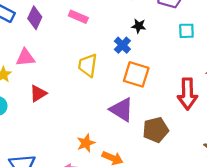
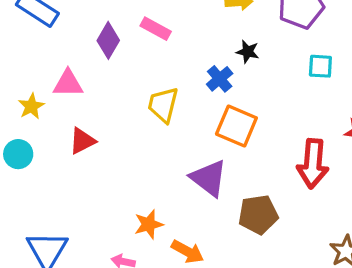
purple diamond: (35, 18) -> (108, 40), moved

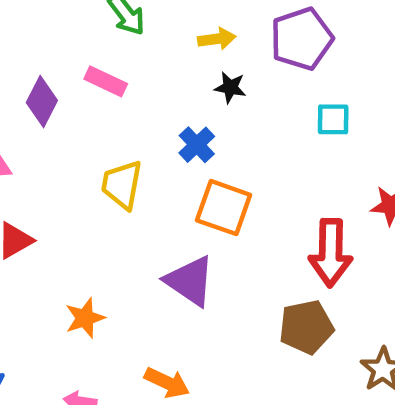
black star: (248, 52) -> (230, 87), moved
brown pentagon: (258, 215) -> (306, 327), moved
orange star: (149, 224) -> (85, 318), moved

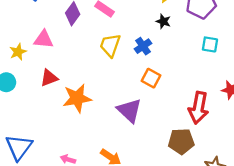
yellow trapezoid: (122, 185) -> (110, 45), moved
orange square: (224, 208) -> (151, 78), size x0.7
orange star: (85, 318) -> (77, 98), moved, size x1.5

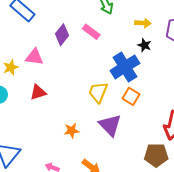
yellow trapezoid: (110, 45) -> (98, 92), moved
blue cross: (143, 46) -> (125, 67), size x1.8
orange star: (77, 98) -> (72, 131), moved, size x0.6

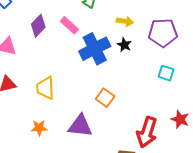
blue cross: (125, 67) -> (95, 49), moved
yellow trapezoid: (98, 92) -> (45, 88), moved, turned -30
purple triangle: (110, 125) -> (80, 126), turned -45

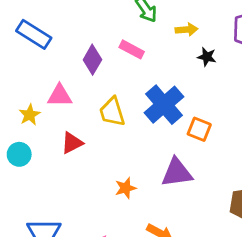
yellow arrow: (125, 21) -> (187, 30), moved
blue cross: (95, 49) -> (164, 105), moved
yellow trapezoid: (45, 88) -> (112, 112), moved

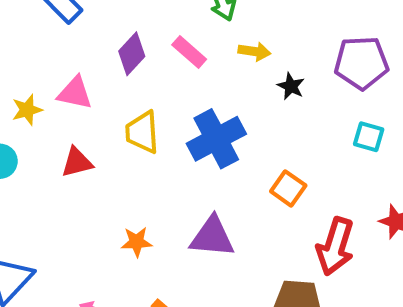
yellow arrow: (187, 30) -> (254, 51), moved
orange square: (199, 129) -> (288, 188), moved

